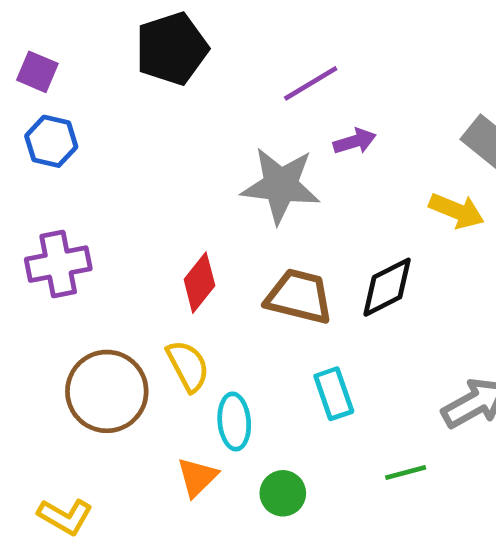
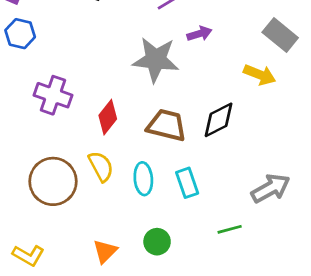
purple cross: (58, 264) -> (53, 95), moved, turned 30
cyan ellipse: (234, 422) -> (143, 179), moved
orange triangle: (197, 477) -> (105, 251), moved

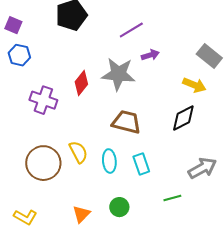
red diamond: (108, 117) -> (81, 83), moved
black diamond: (219, 120) -> (183, 118), moved

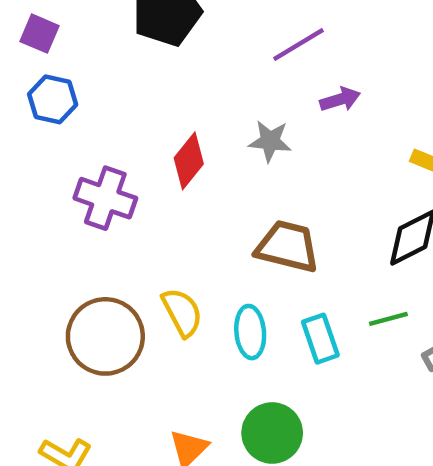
gray star: (118, 74) -> (270, 141), size x0.6
green line: (172, 198) -> (388, 319), moved
green circle: (119, 207) -> (272, 433), size x1.4

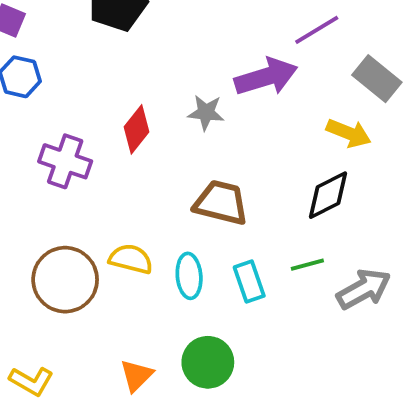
purple line: (298, 45) -> (317, 30), moved
purple arrow: (340, 99) -> (266, 77), size x1.8
yellow semicircle: (182, 312) -> (131, 259), turned -48

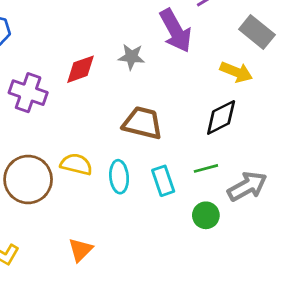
purple arrow: (266, 77) -> (176, 31), turned 78
red diamond: (136, 129) -> (80, 69), turned 32
green circle: (208, 362) -> (206, 215), moved, size x0.7

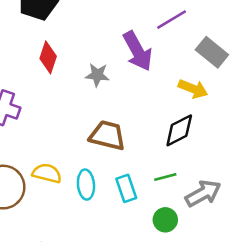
red diamond: (80, 69) -> (48, 57), moved, turned -52

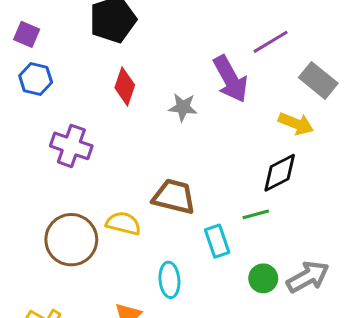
brown trapezoid: (107, 135) -> (174, 197), moved
green line: (165, 177) -> (256, 214), moved
cyan ellipse: (86, 185) -> (169, 280), moved
gray arrow: (203, 193) -> (308, 277), moved

